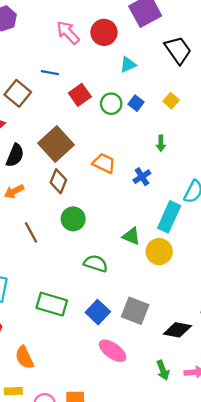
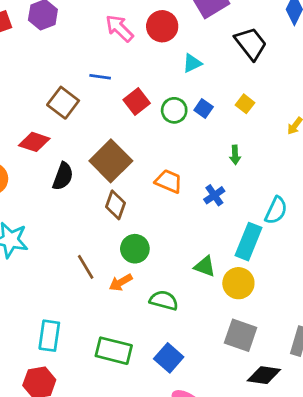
orange arrow: (14, 191) -> (121, 282), moved
gray square: (135, 311) -> (241, 335), moved

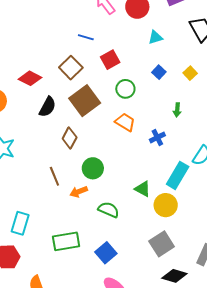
brown square: (63, 103) -> (71, 68), moved
green circle: (174, 110) -> (125, 89), moved
brown diamond: (115, 205) -> (70, 138), moved
gray square: (241, 335) -> (162, 244), turned 30
green rectangle: (114, 351) -> (66, 241), turned -32

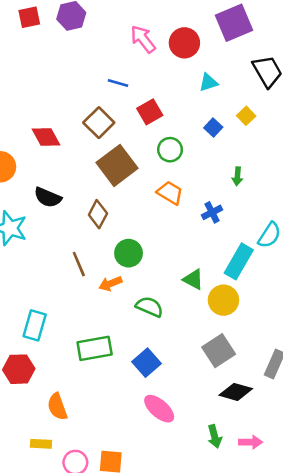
yellow square: (190, 73) -> (246, 116), moved
red diamond: (30, 78) -> (46, 137), turned 35
black semicircle: (47, 107) -> (48, 197), moved, turned 85

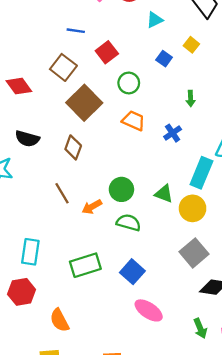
green circle: (129, 253) -> (121, 189), moved

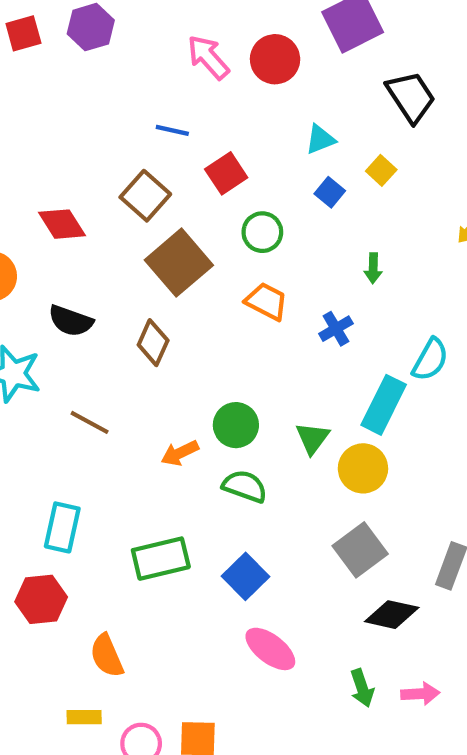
cyan triangle: (155, 20) -> (320, 139), moved
brown line: (62, 193) -> (90, 422), moved, turned -35
green triangle: (164, 194) -> (313, 438), turned 42

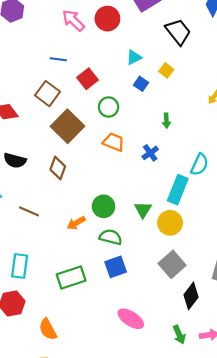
blue square: (245, 576) -> (116, 267), moved, turned 30
black diamond: (392, 615) -> (191, 296), turned -60

